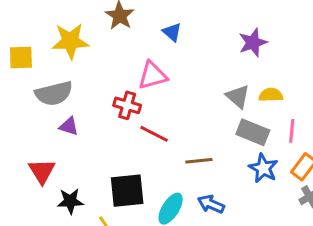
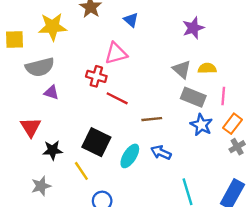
black square: (127, 191) -> (96, 142), turned 32

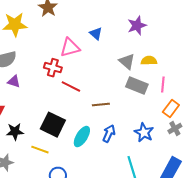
blue triangle: (131, 20) -> (96, 34), moved
blue star: (201, 125) -> (144, 133), moved
blue arrow: (161, 153) -> (109, 134), turned 90
yellow line: (81, 171) -> (40, 150), turned -36

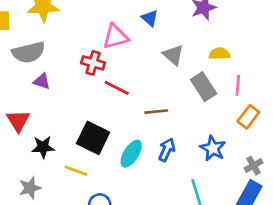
gray triangle: (127, 62) -> (173, 55), moved
gray rectangle: (137, 86) -> (204, 87), turned 35
gray cross: (175, 129) -> (254, 166), moved

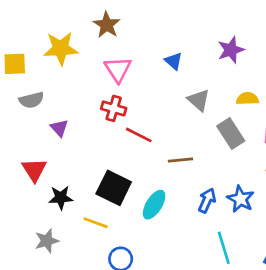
pink triangle: (115, 37) -> (118, 69), moved, turned -48
gray semicircle: (29, 52) -> (31, 100), moved, size x0.7
purple triangle: (42, 81) -> (59, 128), turned 30
blue arrow: (167, 150) -> (207, 200), moved

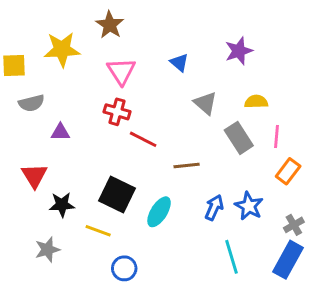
purple triangle: (59, 128) -> (60, 132), turned -48

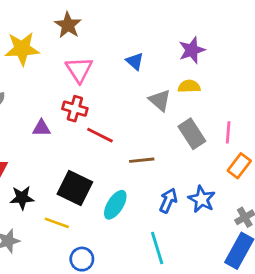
yellow semicircle: (256, 102) -> (189, 86), moved
purple triangle: (60, 132) -> (41, 128), moved
cyan line: (232, 257) -> (157, 248), moved

